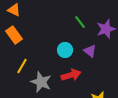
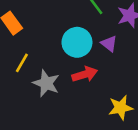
cyan circle: (65, 50) -> (77, 42), size x1.5

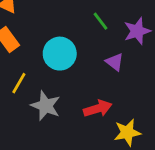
cyan circle: (77, 42) -> (60, 54), moved
red arrow: (85, 74) -> (98, 109), moved

